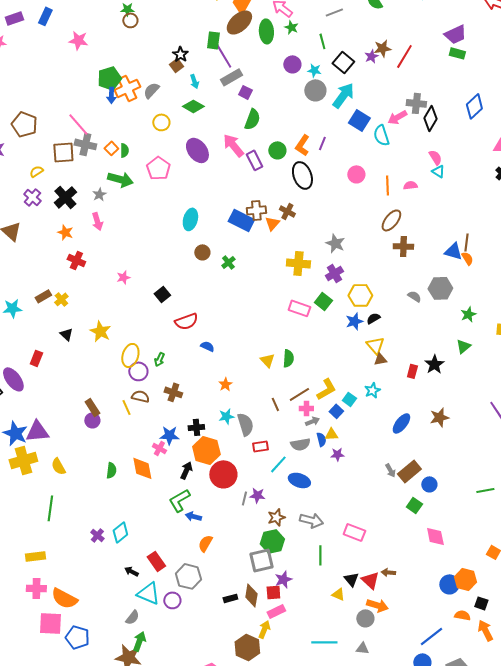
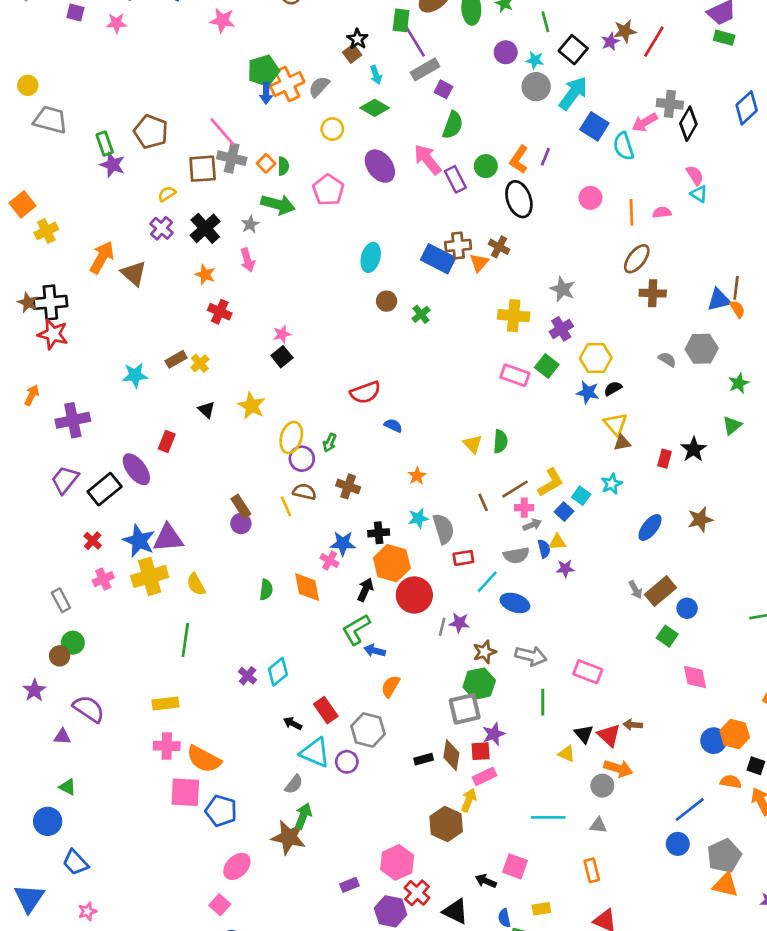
blue triangle: (453, 251) -> (719, 300), turned -30
black square: (162, 294) -> (282, 357), moved
blue star: (354, 321) -> (588, 392), turned 30

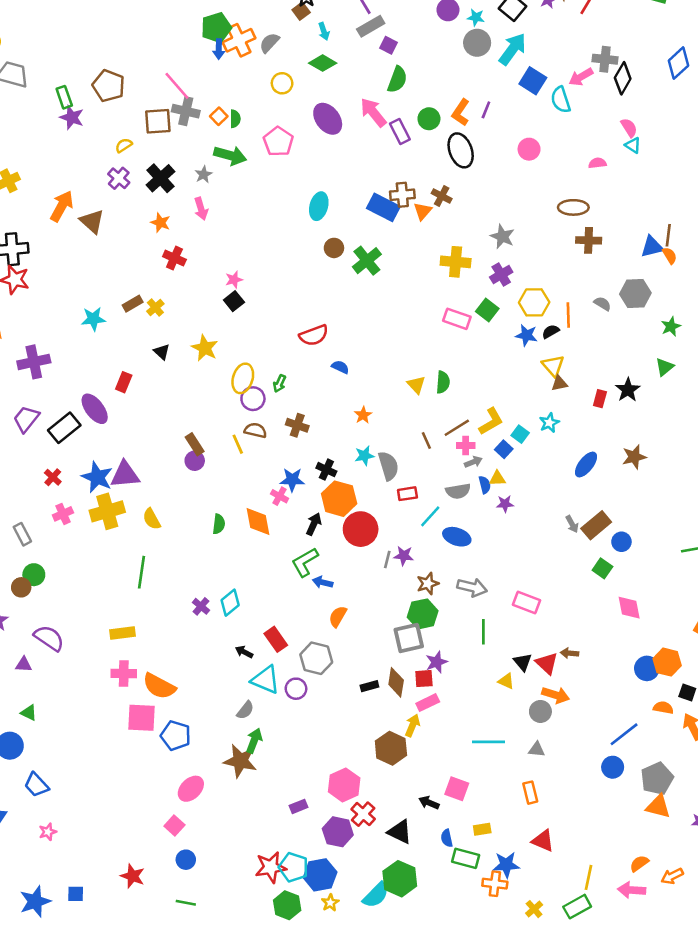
orange line: (631, 212) -> (568, 315), moved
brown ellipse: (637, 259) -> (573, 207), turned 52
green cross: (421, 314) -> (367, 261), size x1.6
black cross: (379, 533) -> (326, 470), turned 30

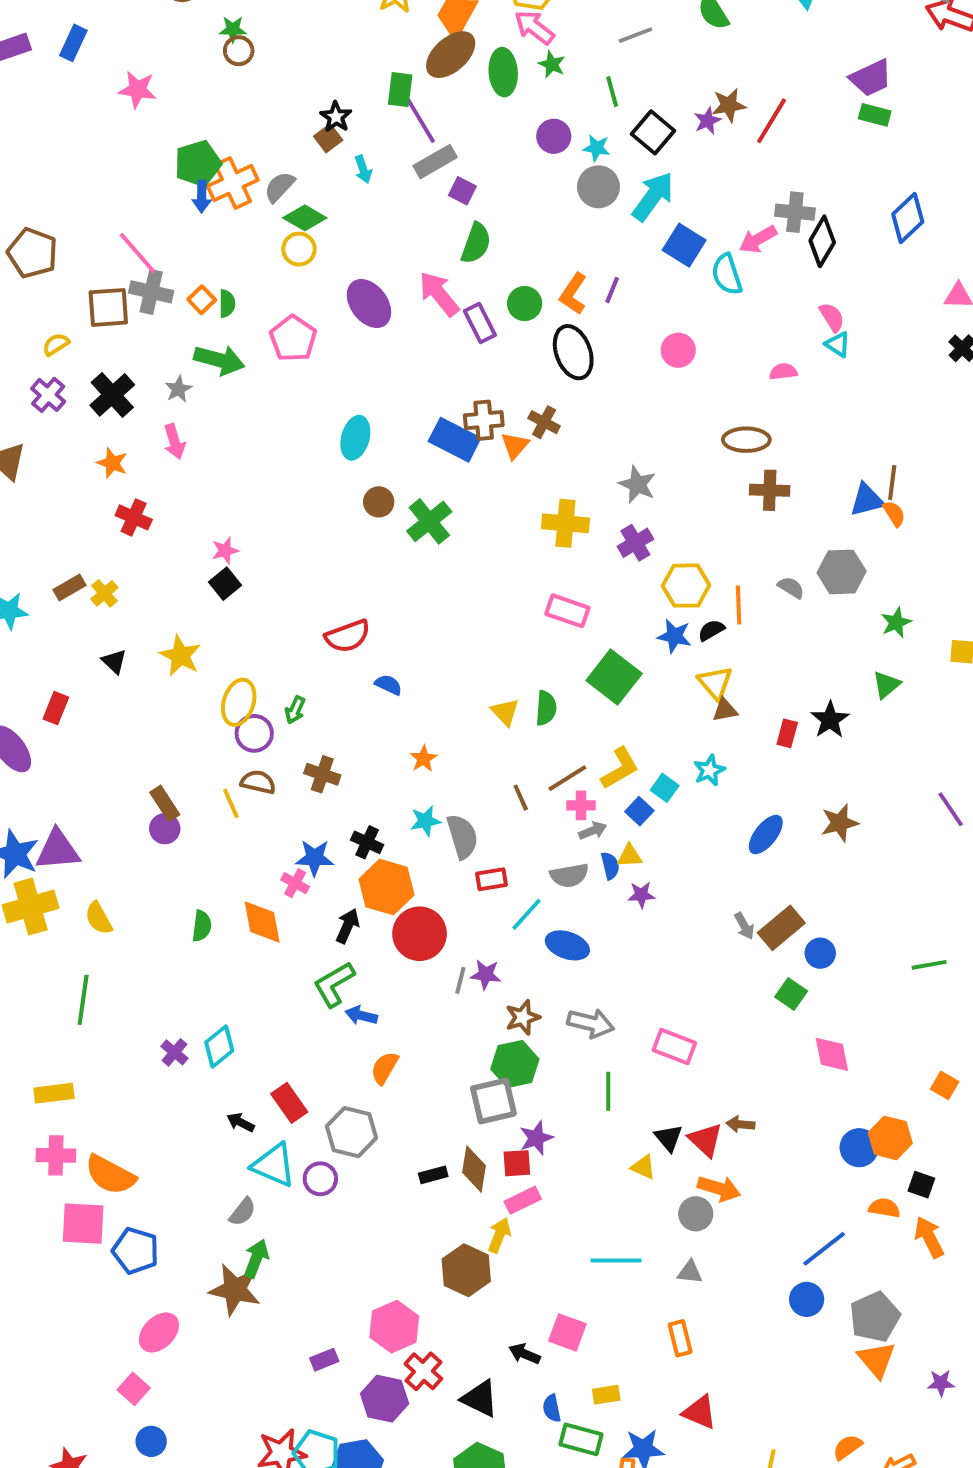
green diamond: (323, 63) -> (305, 218), moved
green square: (487, 310) -> (614, 677), moved, size x1.5
orange triangle: (658, 806) -> (877, 1360), turned 36

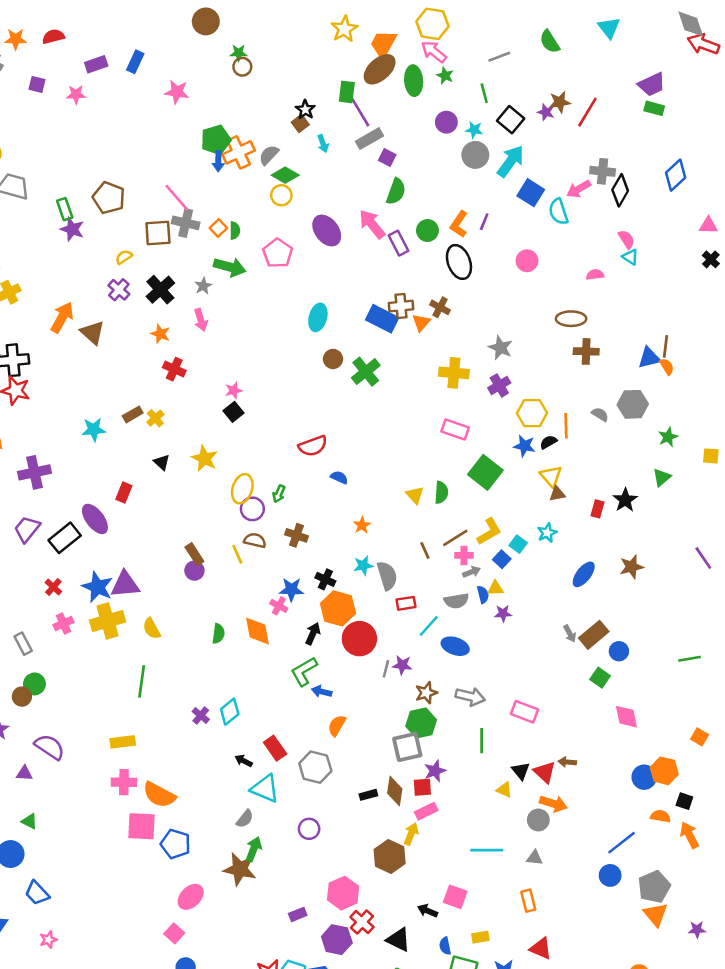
purple star: (707, 121) -> (546, 112), turned -30
purple circle: (320, 1179) -> (309, 829), moved

